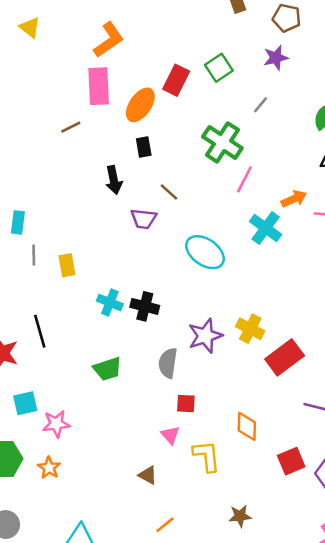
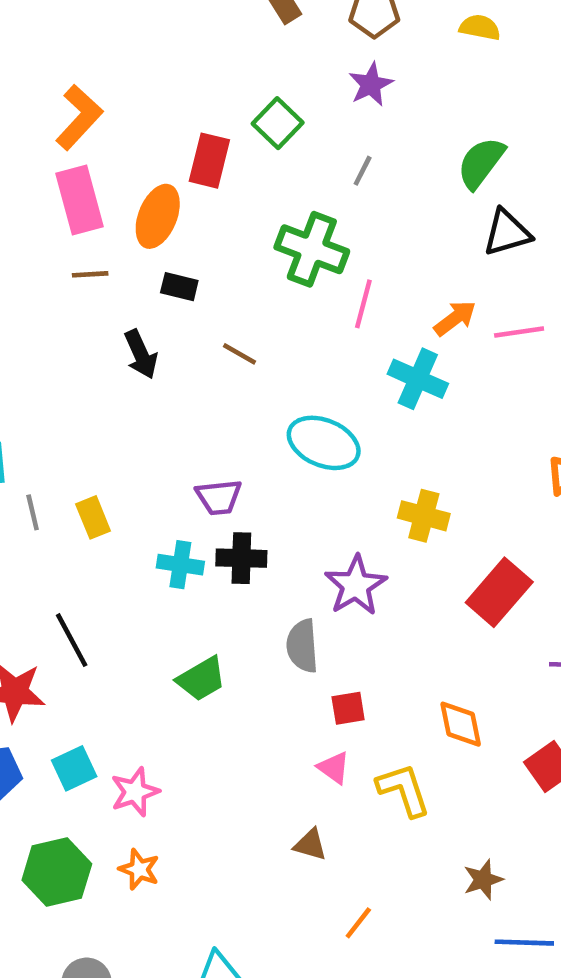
brown line: (71, 127) -> (90, 274), moved, turned 36
black rectangle: (144, 147) -> (179, 287), turned -54
purple trapezoid: (144, 219) -> (219, 497), moved
yellow cross: (250, 329) -> (424, 516), moved

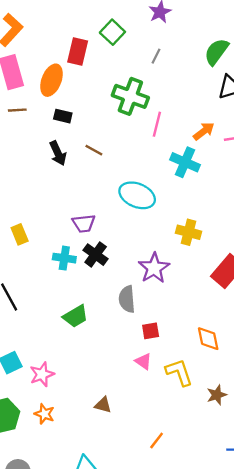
black arrow: (141, 354) -> (58, 153), moved
black cross: (241, 558) -> (96, 255), turned 35
brown triangle: (310, 845) -> (103, 405), moved
brown star: (483, 880) -> (217, 395), moved

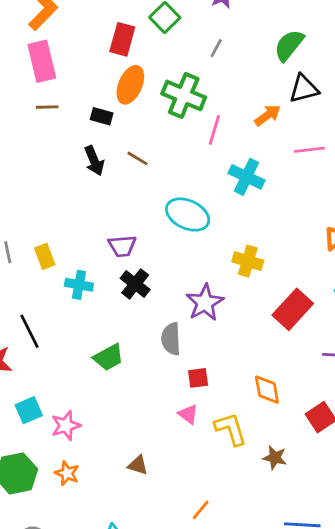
orange ellipse: (52, 80) -> (130, 85), moved
orange arrow: (204, 131) -> (268, 115), moved
cyan cross: (64, 258) -> (79, 285), moved
brown star: (217, 395) -> (275, 458), turned 30

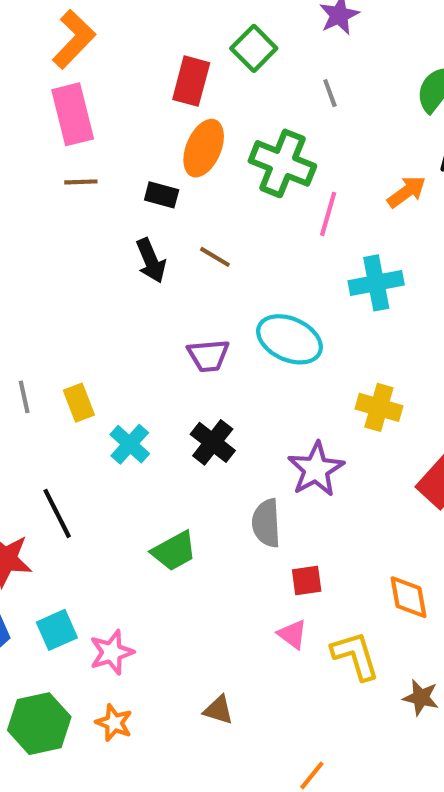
gray line: (216, 48) -> (330, 93), turned -48
cyan cross: (246, 177) -> (376, 283), turned -36
purple trapezoid: (122, 246) -> (208, 356), moved
cyan cross: (79, 285) -> (130, 444), turned 32

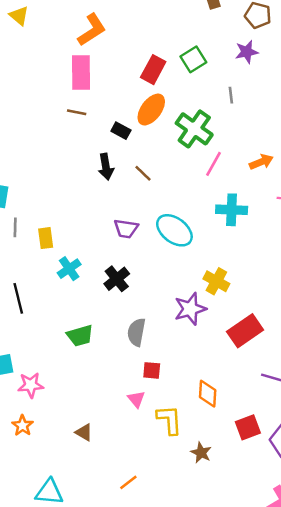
purple star: (316, 469) -> (190, 309), moved

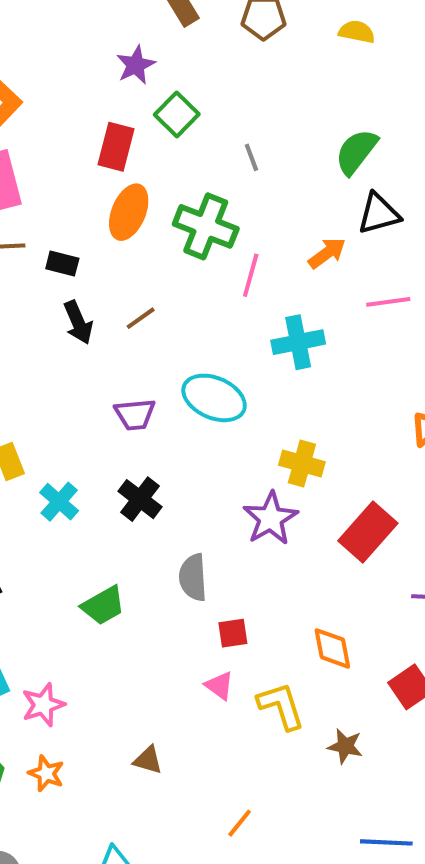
purple star: (247, 52) -> (136, 65), moved
black rectangle: (121, 131) -> (62, 264), moved
brown line: (143, 173) -> (141, 318), turned -66

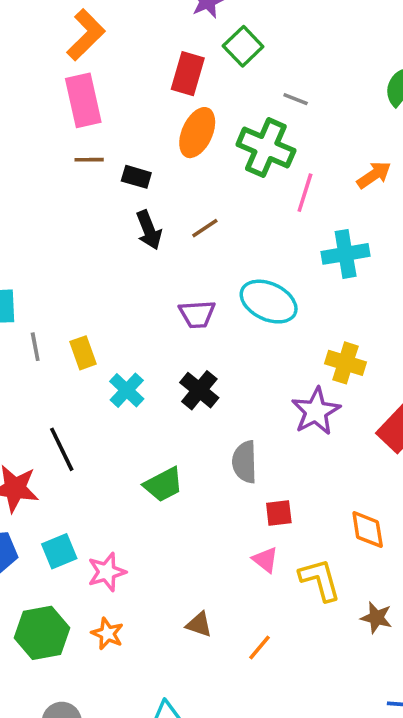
gray line: (251, 157) -> (296, 99), moved, turned -50
orange line: (240, 823) -> (260, 647), moved

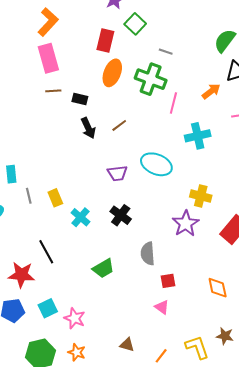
pink star: (107, 572) -> (75, 318), turned -30
yellow L-shape: (320, 580) -> (197, 347), moved

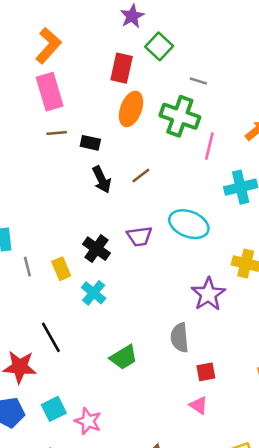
black cross: (121, 215) -> (96, 249), moved
purple star: (186, 224) -> (208, 294), moved

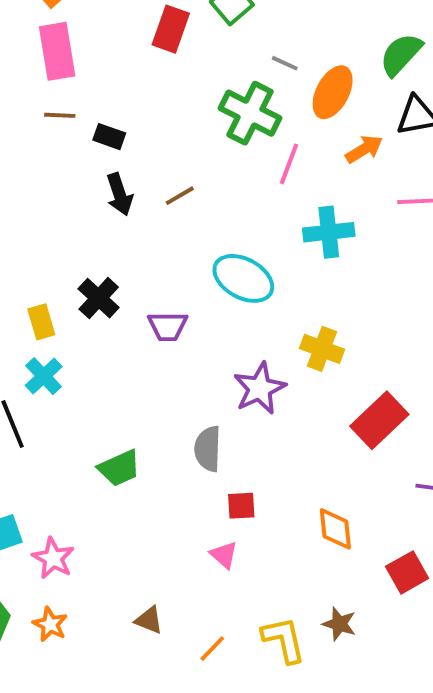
orange ellipse: (131, 109) -> (333, 92), moved
purple trapezoid: (139, 236) -> (168, 326), moved
cyan cross: (94, 293) -> (44, 376), moved

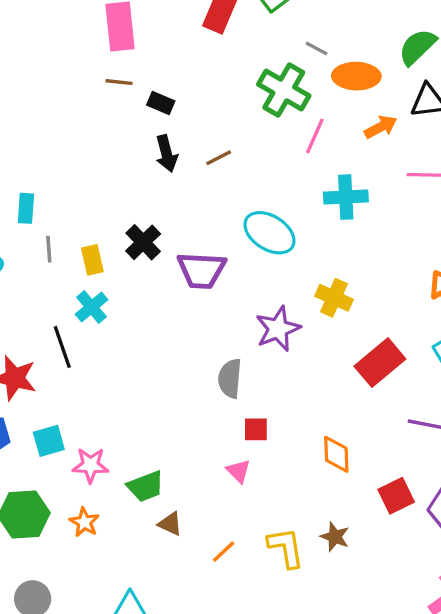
orange ellipse: (333, 92) -> (356, 76), turned 60
purple trapezoid: (168, 326) -> (202, 270), size x1.4
green trapezoid: (119, 468) -> (146, 486), moved
pink star: (53, 558) -> (90, 465), turned -30

